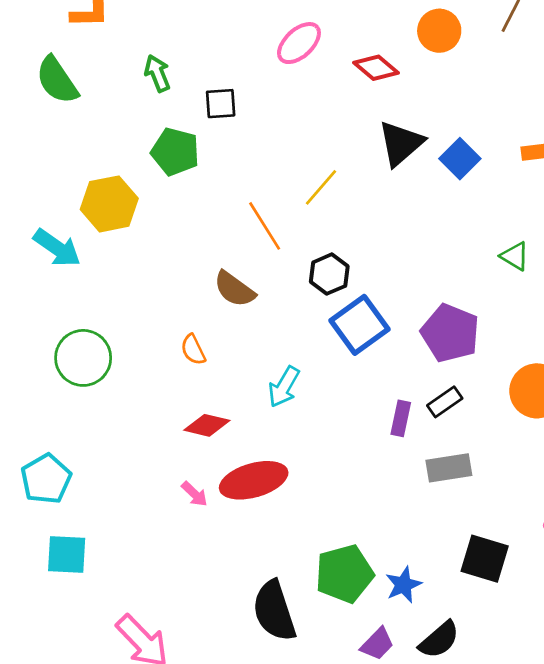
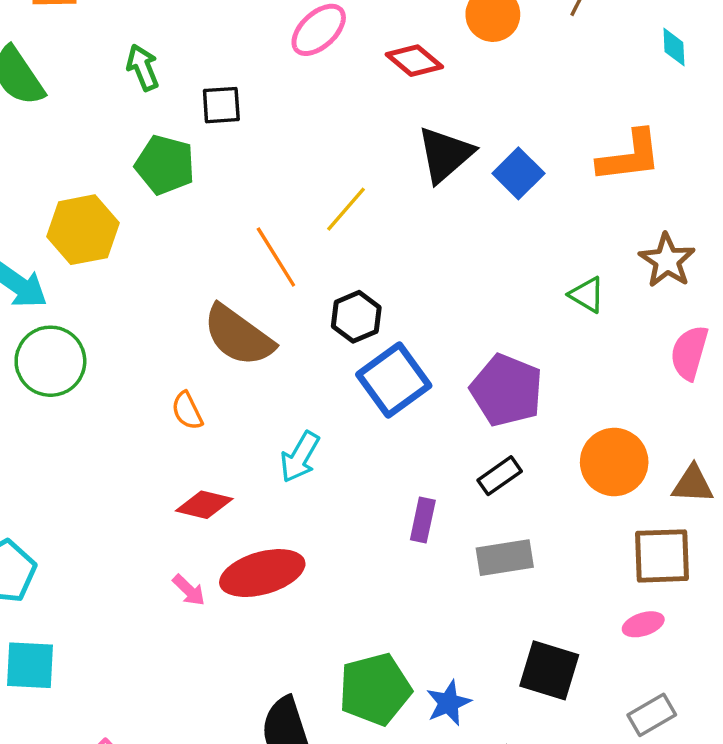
brown semicircle: (234, 289) -> (238, 336), size x1.4
green circle: (83, 358) -> (50, 361), moved
purple rectangle: (401, 418) -> (423, 520), moved

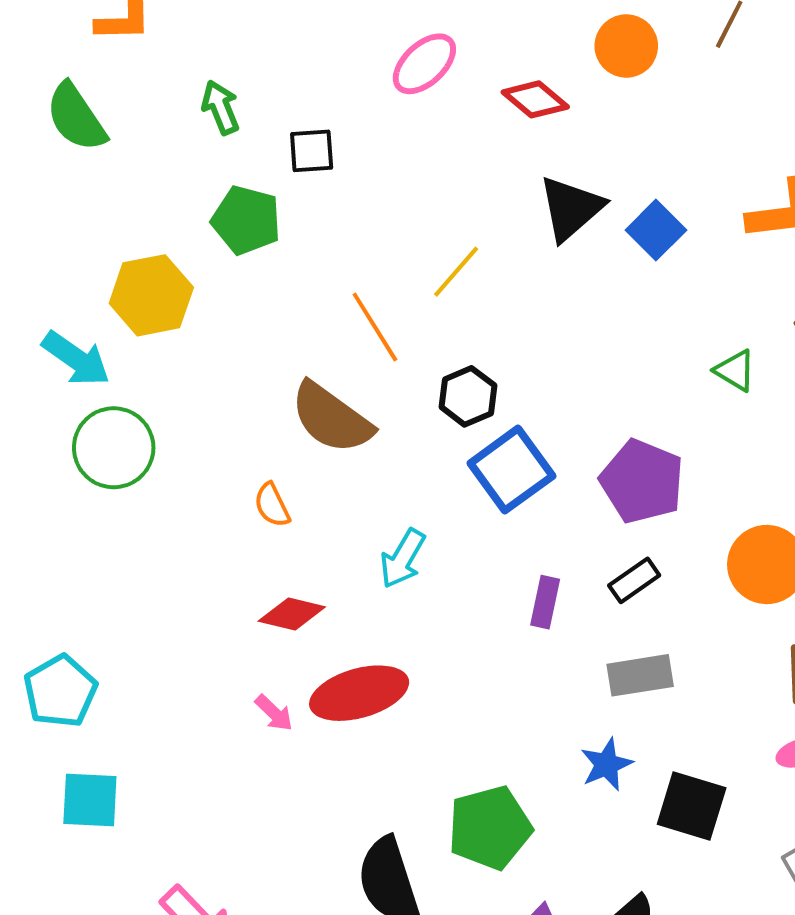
purple rectangle: (423, 520) -> (545, 602), moved
blue star: (448, 703) -> (606, 764), moved

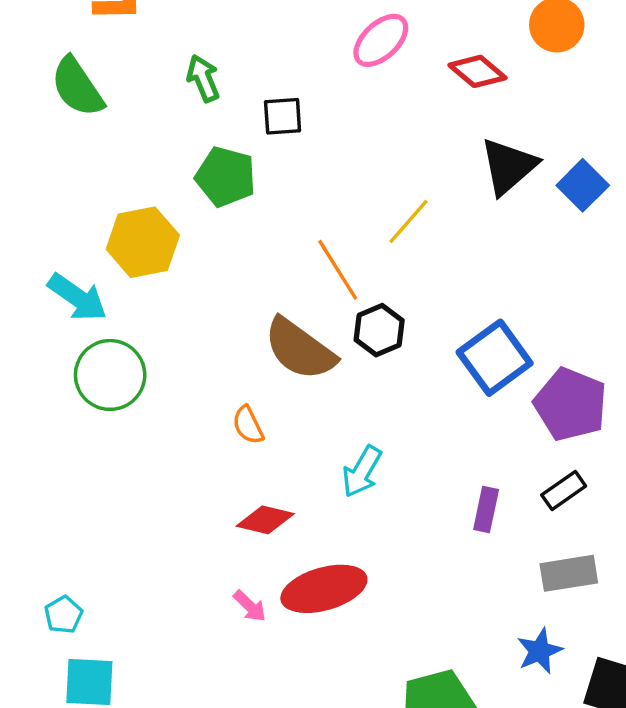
black hexagon: (468, 396) -> (379, 330), moved
blue square: (511, 470) -> (495, 358), moved
cyan pentagon: (60, 691) -> (63, 615), moved, size x0.6

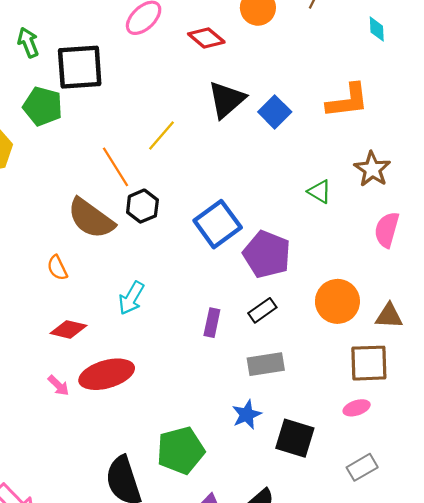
black square: (283, 116) -> (80, 67), size x1.8

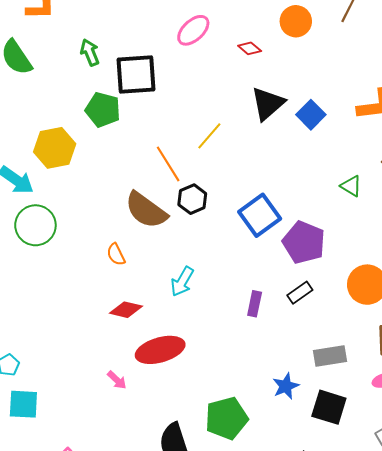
red diamond: (206, 38) -> (250, 48), size x0.7
gray rectangle: (266, 364) -> (330, 356), moved
pink arrow: (58, 385) -> (117, 380), moved

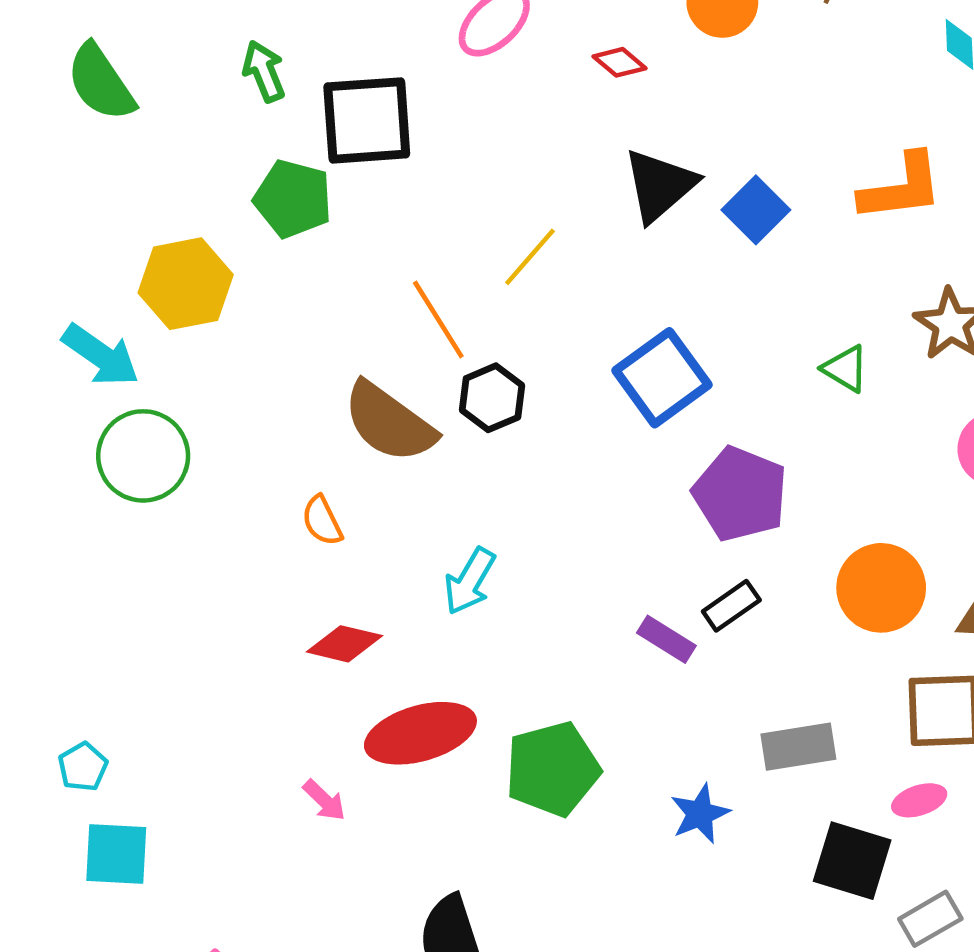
blue square: (260, 215) -> (662, 378), moved
purple rectangle: (255, 304) -> (666, 639), moved, turned -70
black square: (329, 407) -> (852, 861), moved
green pentagon: (226, 418) -> (552, 769), moved

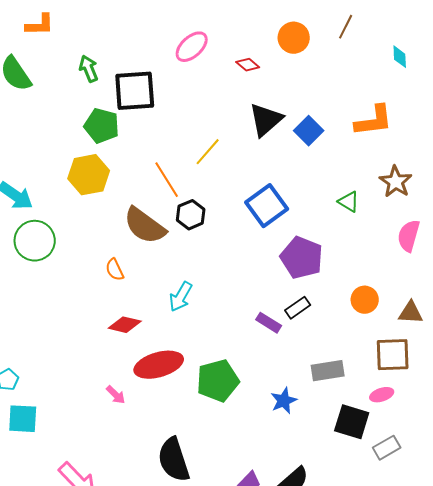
yellow hexagon: (186, 284) -> (89, 175), moved
orange circle: (881, 588) -> (365, 300), size x0.7

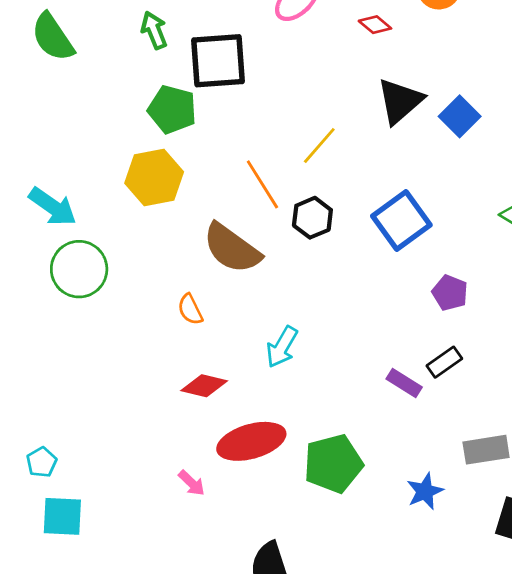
black hexagon: (191, 215) -> (312, 218), moved
purple pentagon: (302, 258) -> (450, 293), size x0.6

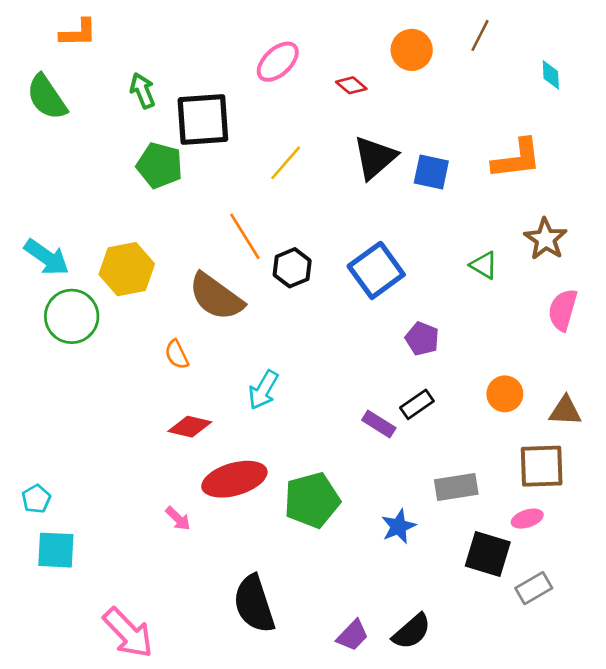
blue square: (460, 116) -> (431, 172), turned -33
yellow line: (319, 146) -> (286, 163), moved
yellow hexagon: (154, 177) -> (127, 269), moved

